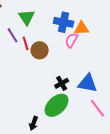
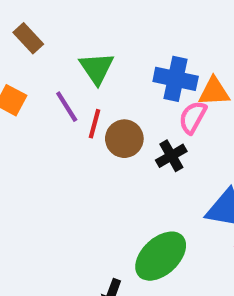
red line: (26, 43) -> (94, 124), turned 32
black cross: (62, 83) -> (171, 156), moved

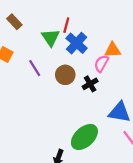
blue cross: (176, 79) -> (77, 43), moved, turned 30
purple line: (67, 107) -> (35, 68), moved
red line: (94, 124) -> (66, 25), moved

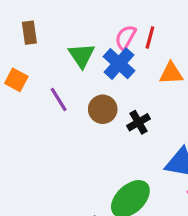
brown rectangle: (14, 22) -> (29, 33), turned 35
red line: (66, 25) -> (150, 37), moved
pink semicircle: (101, 64) -> (126, 37), moved

